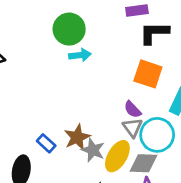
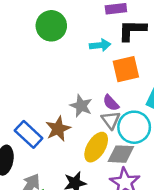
cyan arrow: (80, 55) -> (100, 45), moved
orange square: (148, 74) -> (126, 69), turned -32
blue rectangle: (46, 143) -> (29, 134), size x1.5
gray star: (93, 150) -> (81, 106), moved

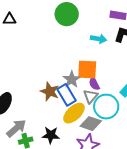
orange square: (126, 69) -> (87, 70), moved
brown star: (58, 129) -> (50, 92), turned 30
blue rectangle: (29, 134) -> (66, 95), moved

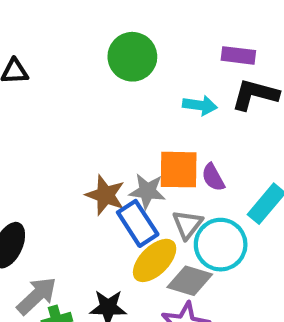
gray star: (72, 79) -> (147, 191), turned -30
purple semicircle: (94, 84) -> (213, 177), moved
brown star: (50, 92) -> (105, 195), moved

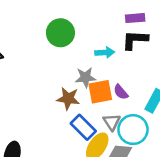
purple rectangle: (238, 55) -> (135, 18), moved
gray star: (147, 191) -> (85, 77), moved
brown star: (105, 195) -> (68, 99), moved

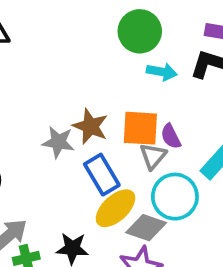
green circle: (60, 33) -> (140, 31), moved
gray star: (85, 77) -> (58, 142), moved
gray triangle: (112, 122) -> (153, 156), moved

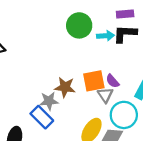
cyan arrow: (162, 72) -> (105, 36), moved
blue rectangle: (102, 175) -> (42, 117), moved

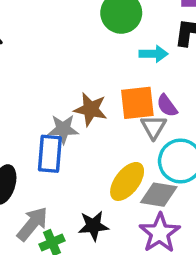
cyan arrow: (105, 36) -> (154, 54), moved
blue rectangle: (42, 117) -> (50, 154), turned 45

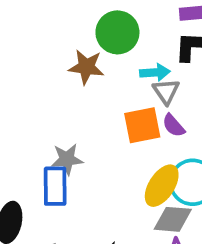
brown star: (91, 109) -> (86, 67), moved
gray triangle: (154, 127) -> (166, 91), moved
yellow ellipse: (127, 181) -> (162, 186), moved

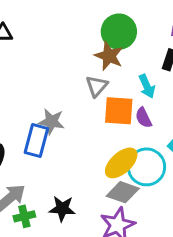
brown star: (86, 67) -> (109, 56), moved
cyan arrow: (155, 72) -> (147, 86), moved, turned 55
gray triangle: (166, 91) -> (97, 86), moved

